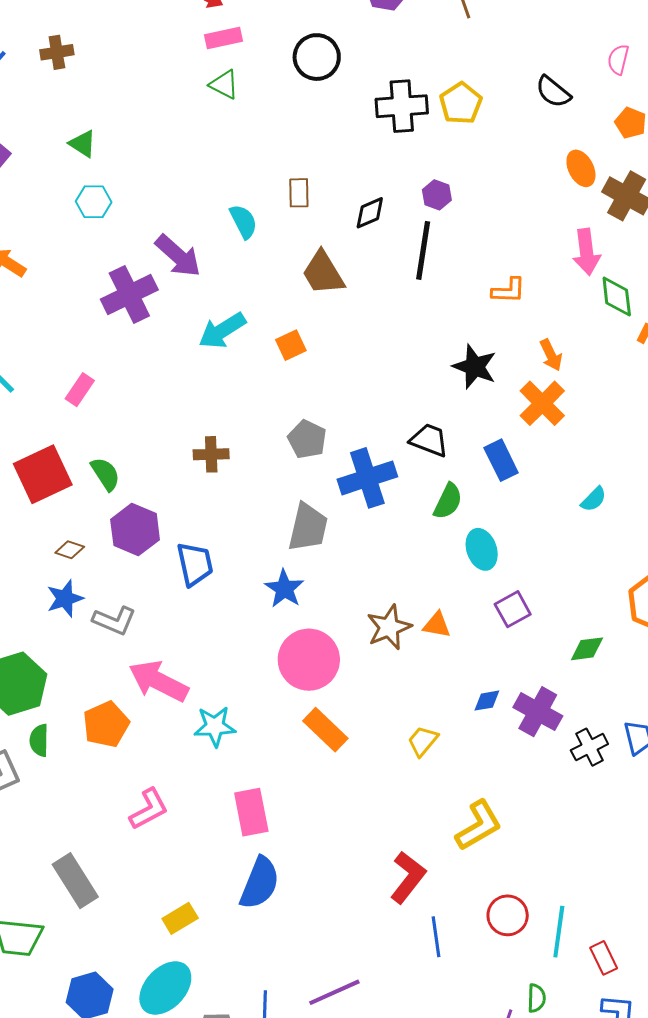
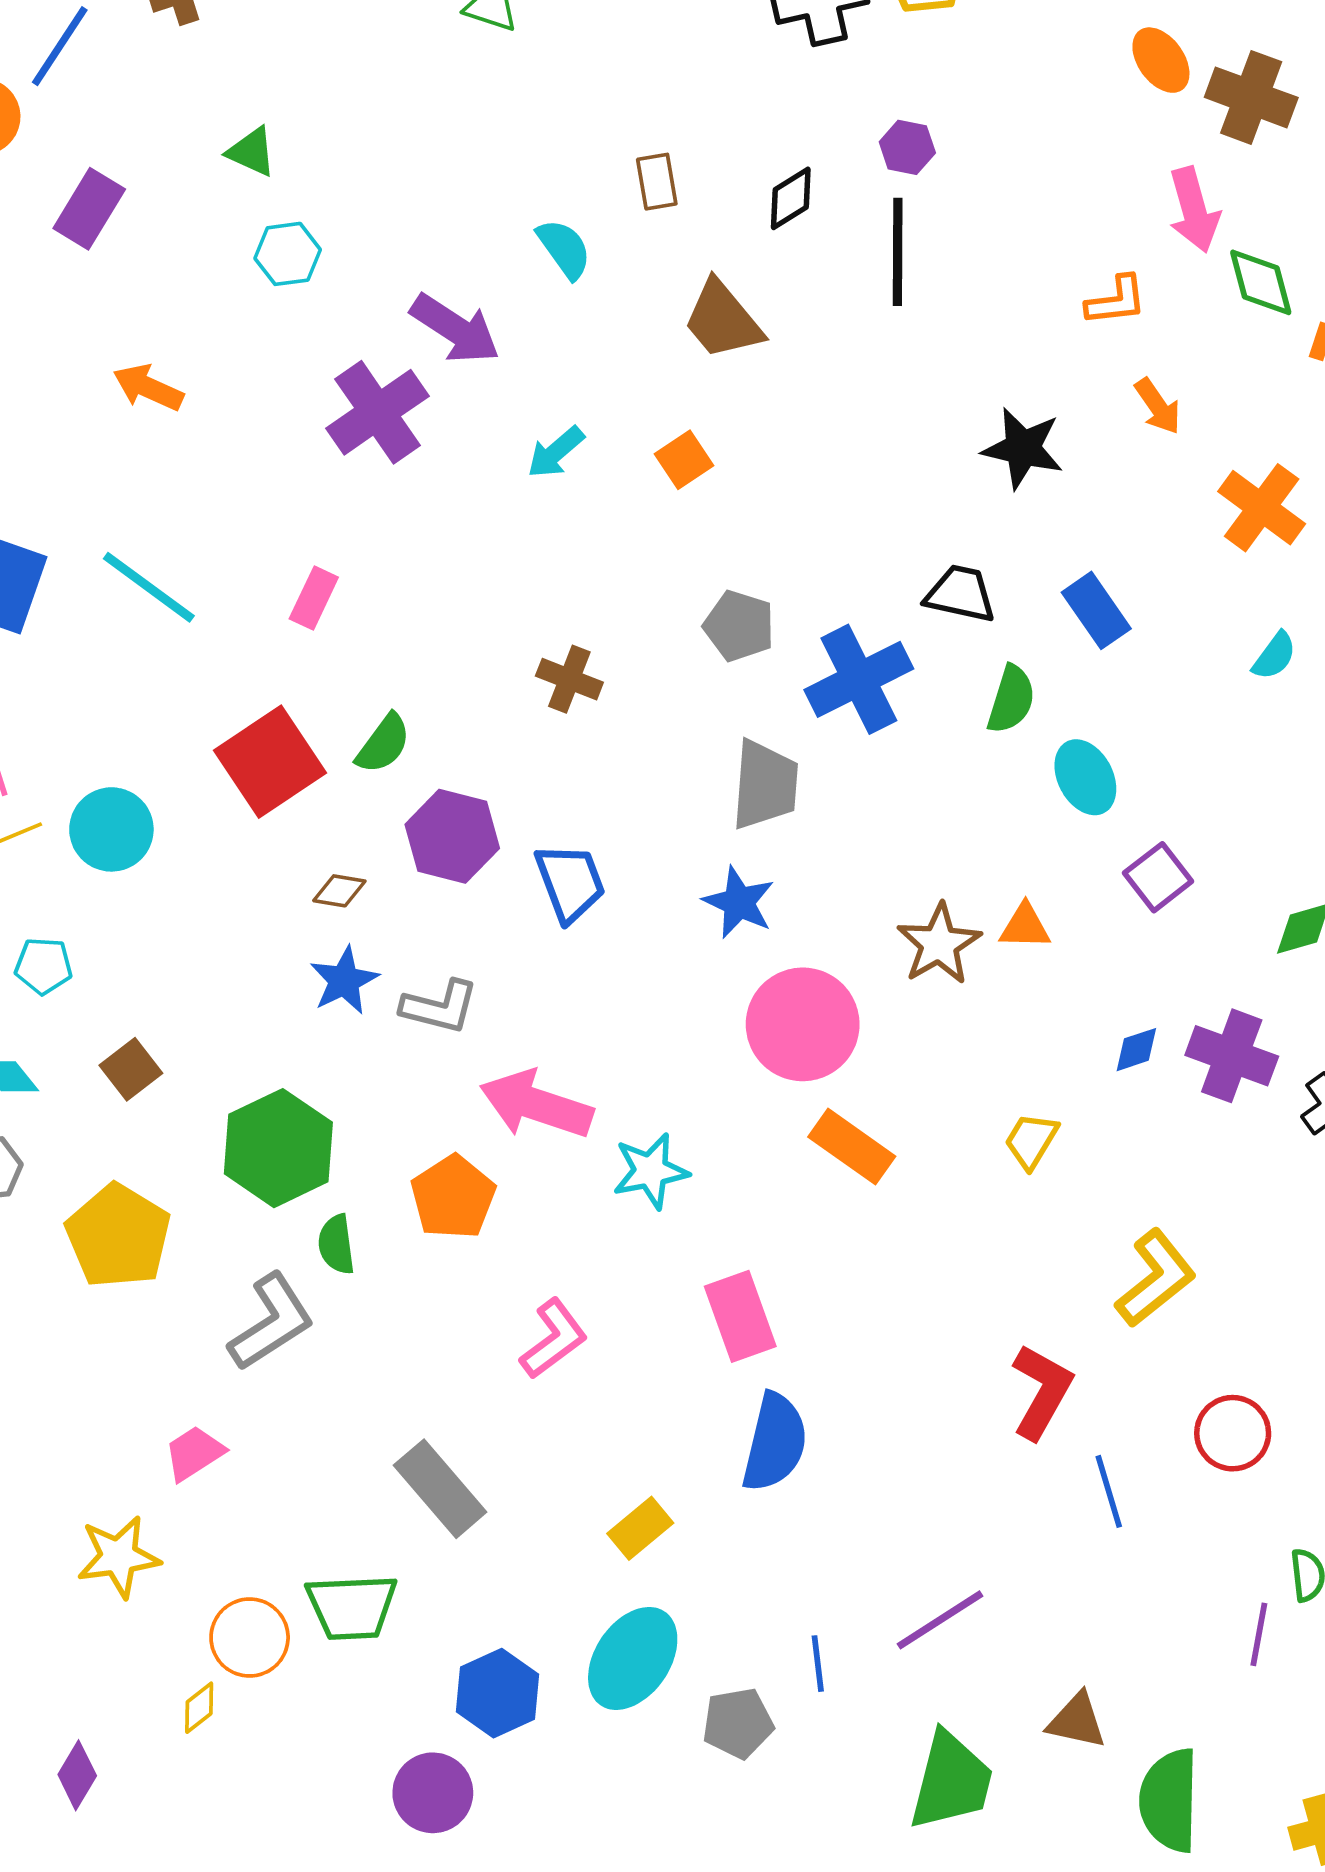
orange L-shape: (508, 291) -> (1116, 301), moved
cyan arrow: (222, 331) -> (556, 452), size x0.7
orange cross: (542, 403) -> (1262, 508), moved
brown cross: (211, 454) -> (569, 679), turned 32
green semicircle: (105, 474) -> (383, 744), turned 78

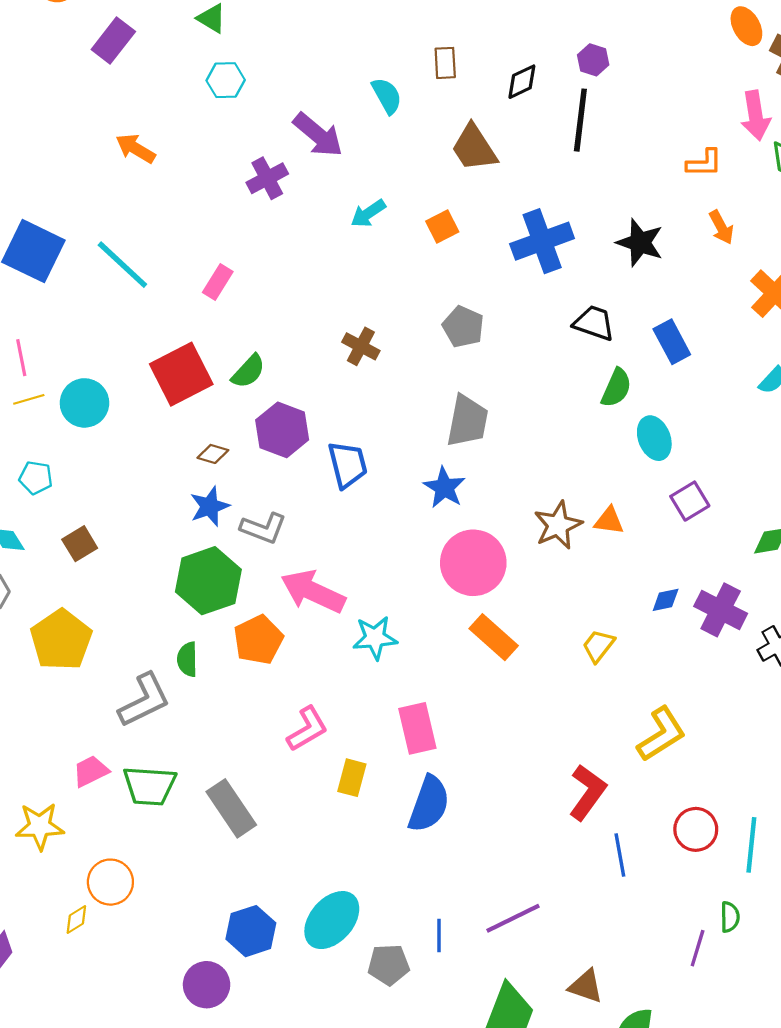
purple cross: (377, 412) -> (267, 178), size x0.7
blue cross: (859, 679) -> (542, 241), moved
green hexagon: (278, 1148) -> (208, 581), moved
yellow rectangle: (640, 1528) -> (352, 778), moved, turned -42
green trapezoid: (352, 1607) -> (149, 786), moved

